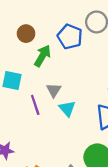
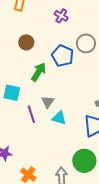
brown circle: (26, 34) -> (26, 42), moved
cyan triangle: (67, 109) -> (59, 118), turned -35

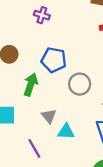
gray circle: (86, 43) -> (80, 84), moved
purple line: (31, 114) -> (34, 148), moved

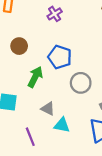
purple cross: (42, 15) -> (55, 14), turned 32
gray triangle: (49, 116) -> (48, 109), turned -32

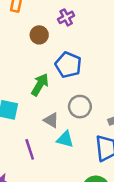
brown circle: (19, 46) -> (39, 35), moved
gray circle: (81, 83) -> (80, 107), moved

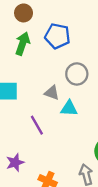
green arrow: (40, 85) -> (23, 44), moved

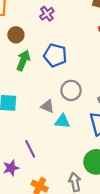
brown circle: (24, 13) -> (16, 35), moved
purple line: (37, 125) -> (30, 149), moved

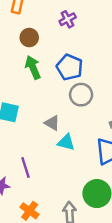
green arrow: (23, 60) -> (33, 67), turned -54
gray circle: (71, 90) -> (81, 95), moved

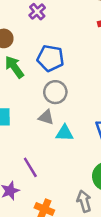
gray circle: (81, 95) -> (55, 92), moved

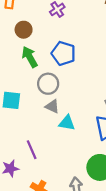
gray circle: (55, 92) -> (48, 84), moved

